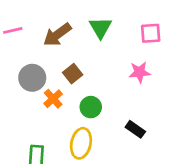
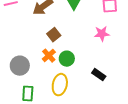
gray circle: (32, 78) -> (20, 66), moved
orange cross: (53, 99) -> (49, 56), moved

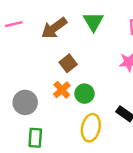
yellow ellipse: (60, 85) -> (91, 128), moved

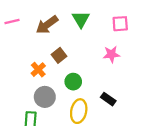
orange cross: (62, 90) -> (38, 70), moved
gray circle: (25, 102) -> (45, 97), moved

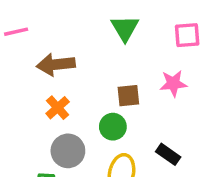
brown arrow: (47, 25) -> (56, 64), moved, turned 30
brown square: (59, 55) -> (128, 96), moved, turned 32

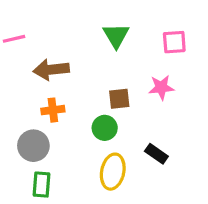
orange cross: (58, 108) -> (53, 110), turned 35
gray circle: (68, 151) -> (33, 146), moved

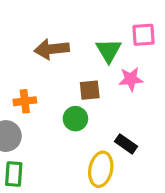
green triangle: (116, 36) -> (109, 51), moved
brown arrow: (51, 70) -> (52, 49), moved
yellow ellipse: (113, 172) -> (101, 169), moved

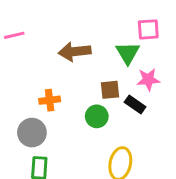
pink square: (143, 35) -> (148, 29), moved
black rectangle: (126, 144) -> (135, 105), moved

